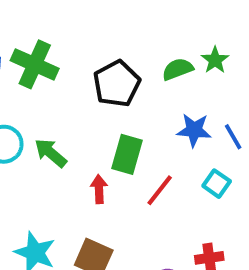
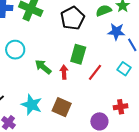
blue star: (194, 130) -> (116, 32), moved
green arrow: (51, 153) -> (43, 67), moved

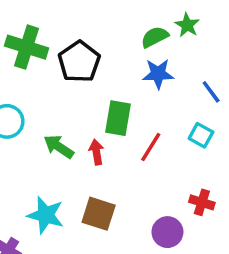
black pentagon: (73, 18) -> (79, 62), moved
blue star: (116, 32) -> (158, 74), moved
red cross: (121, 107) -> (202, 202), turned 32

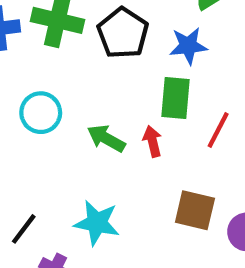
blue star: (158, 74) -> (188, 46), moved
brown square: (99, 214) -> (195, 210), moved

